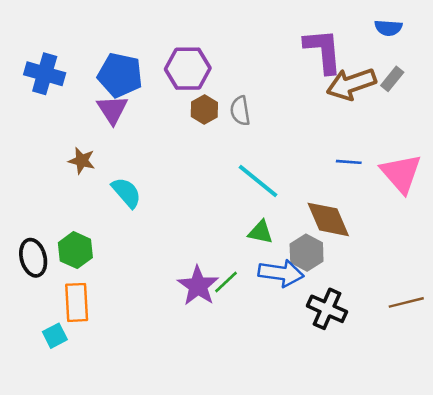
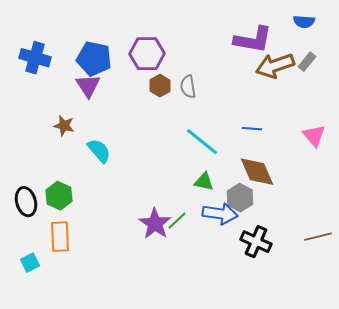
purple L-shape: (323, 51) -> (253, 40), turned 105
blue line: (349, 162) -> (252, 129), moved
pink triangle: (401, 173) -> (314, 136), size x0.7
cyan square: (55, 336) -> (30, 263), moved

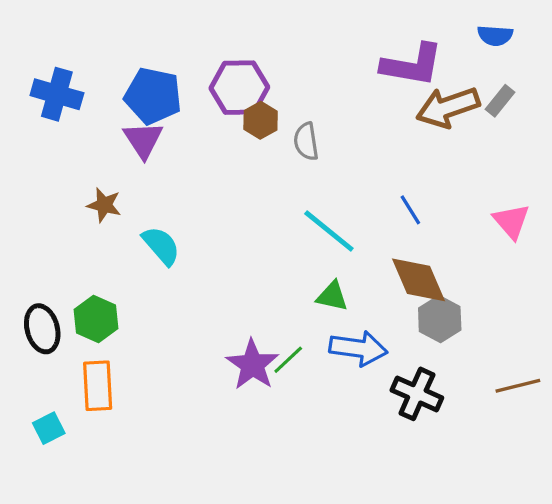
brown hexagon: (160, 86) -> (261, 120), moved
blue line: (252, 129) -> (410, 210), turned 54
gray hexagon: (240, 198) -> (440, 319), moved

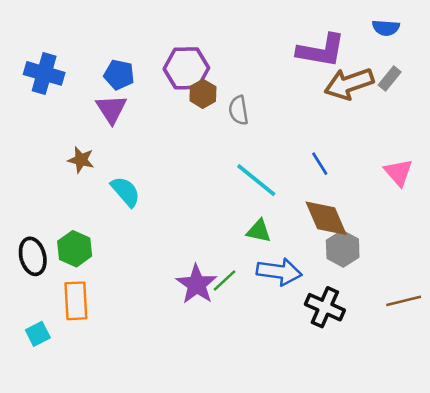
blue pentagon: (153, 96) -> (119, 75), size x0.7

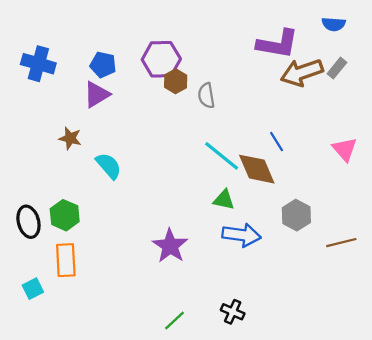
purple triangle: (111, 109) -> (97, 94), turned 32
brown diamond: (326, 218) -> (257, 169), moved
green line: (225, 281) -> (174, 321), moved
brown line: (404, 301) -> (341, 243), moved
black cross: (325, 307) -> (233, 312), moved, size x0.7

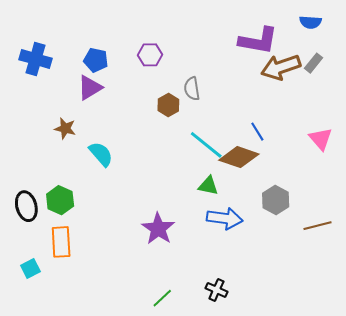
purple hexagon: (161, 59) -> (150, 55), size x0.7
brown hexagon: (176, 81) -> (168, 105), moved
brown diamond: (257, 169) -> (239, 157), turned -48

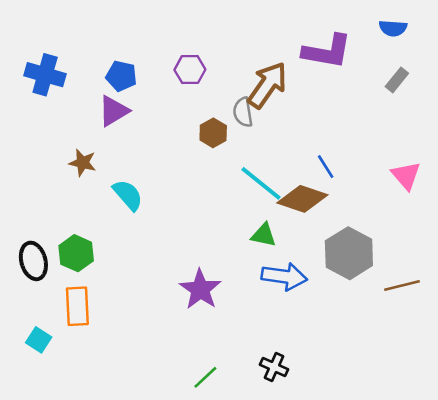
brown arrow: (281, 67) -> (267, 85), moved, turned 144
gray hexagon: (276, 200) -> (349, 253), size x1.4
cyan square: (30, 268) -> (39, 340), turned -30

